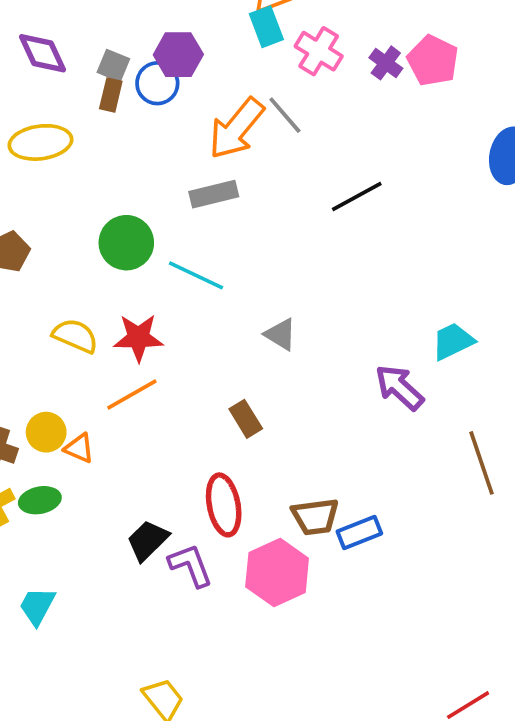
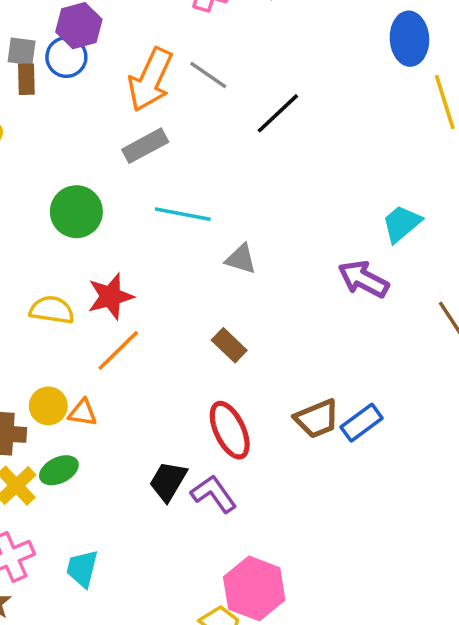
gray line: (285, 115) -> (208, 75), moved
cyan line: (196, 275) -> (183, 214), moved
pink hexagon: (277, 572) -> (254, 588), moved

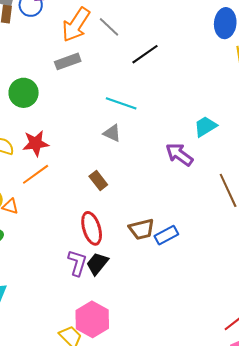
cyan line: (183, 214) -> (121, 103), moved
black trapezoid: (168, 481) -> (97, 264), moved
purple L-shape: (214, 494) -> (77, 263), turned 44

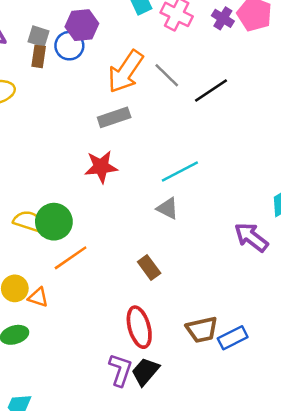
black line: (145, 54) -> (211, 90), moved
green circle: (24, 93) -> (54, 222), moved
cyan line: (121, 103) -> (180, 171), turned -48
red star: (36, 143) -> (101, 167), moved

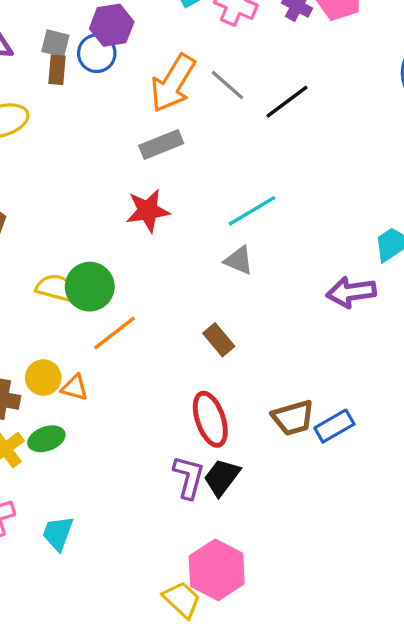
purple arrow: (251, 237) -> (351, 292), turned -42

